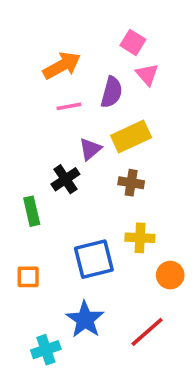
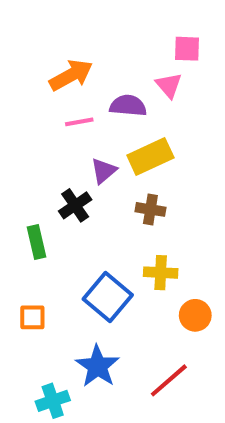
pink square: (133, 42) -> (187, 49), moved, turned -30
purple semicircle: (112, 92) -> (128, 106), turned -100
blue square: (94, 259) -> (108, 297), turned -36

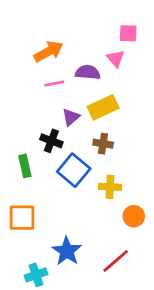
black cross: (75, 205) -> (51, 141), turned -35
blue square: (108, 297) -> (74, 170), moved
orange square: (32, 317) -> (22, 218), size x1.5

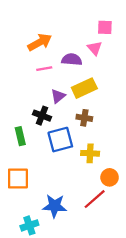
blue square: (74, 170) -> (60, 140), turned 35
blue star: (67, 251) -> (55, 206), turned -30
red line: (116, 261) -> (95, 199), moved

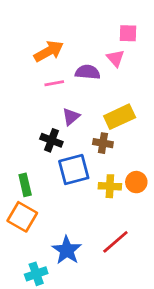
yellow rectangle: (84, 88) -> (120, 117), moved
green rectangle: (20, 136) -> (25, 185), moved
orange circle: (110, 177) -> (136, 182), moved
orange square: (18, 179) -> (22, 217), turned 30
blue star: (55, 206) -> (67, 250), turned 30

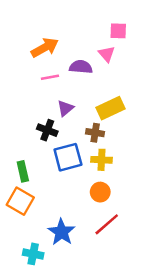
orange circle: (136, 182) -> (100, 192), moved
yellow cross: (110, 186) -> (101, 160), moved
cyan cross: (36, 274) -> (33, 254), turned 30

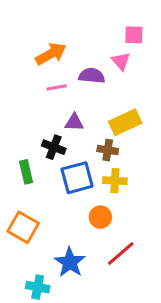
purple triangle: (65, 108) -> (74, 122), turned 42
green rectangle: (23, 171) -> (26, 172), moved
orange circle: (100, 192) -> (100, 217), moved

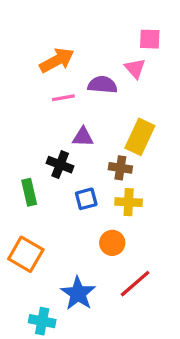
yellow rectangle: (125, 122) -> (140, 137), turned -40
blue square: (77, 178) -> (86, 199), size x0.6

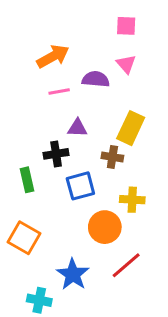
pink square: (150, 39) -> (126, 26), moved
black cross: (60, 165) -> (56, 154), turned -30
blue square: (86, 199) -> (80, 186), size x1.4
yellow cross: (129, 202) -> (132, 200), moved
orange circle: (112, 243) -> (105, 227), size x1.4

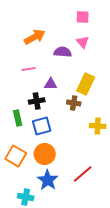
pink line: (59, 91) -> (29, 69), moved
blue square: (80, 186) -> (42, 126), moved
yellow cross: (132, 200) -> (98, 126), moved
orange circle: (105, 227) -> (45, 154), moved

